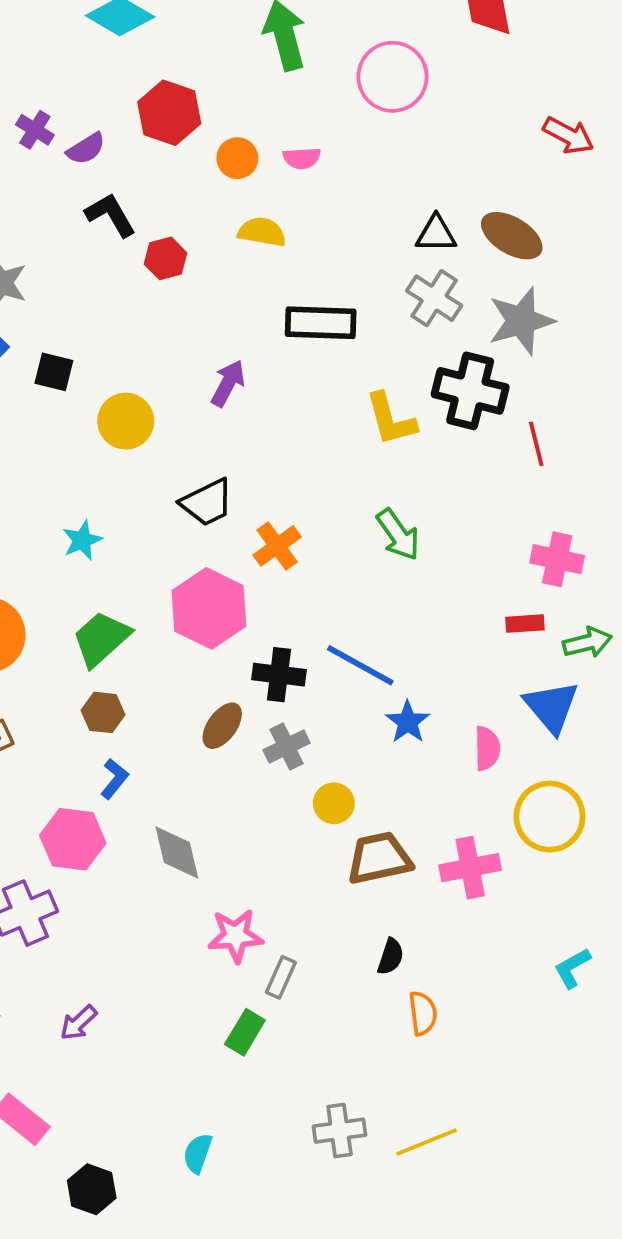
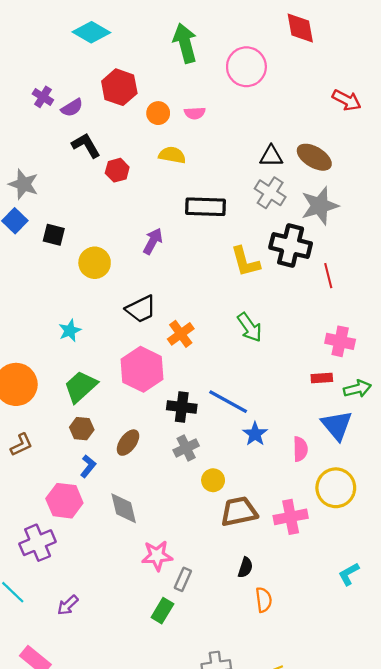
brown ellipse: (222, 726) -> (128, 443), moved

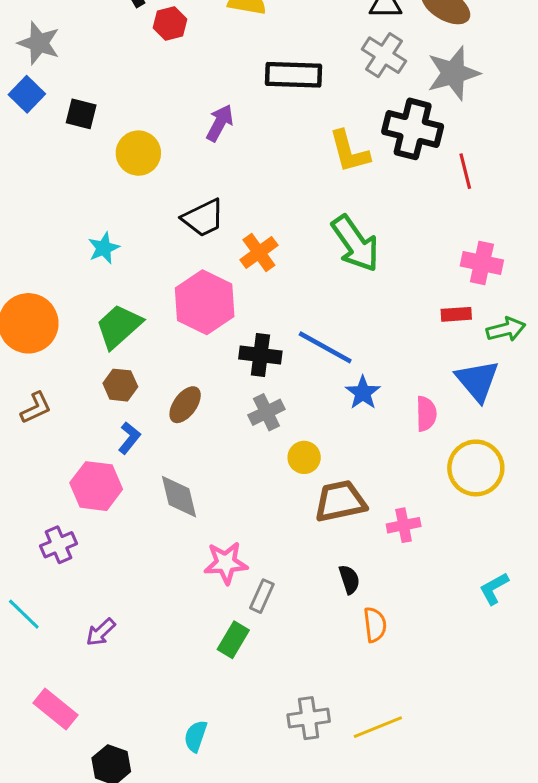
green arrow: (250, 327) -> (355, 243), size x1.4
pink cross: (291, 517) -> (404, 525), moved, size x0.7
purple cross: (38, 543) -> (58, 545), size x0.7
black semicircle: (245, 567) -> (349, 579), turned -36

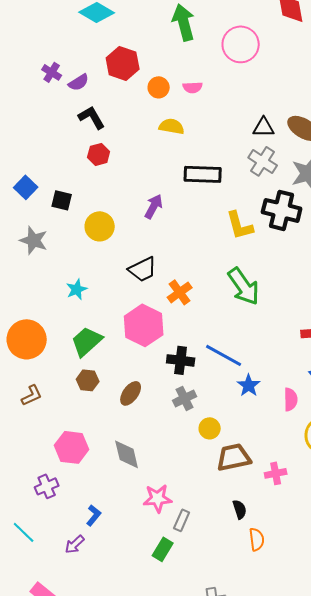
red hexagon: (170, 23) -> (99, 154), moved
gray star: (39, 43) -> (34, 240), moved
blue L-shape: (129, 438) -> (94, 515), moved

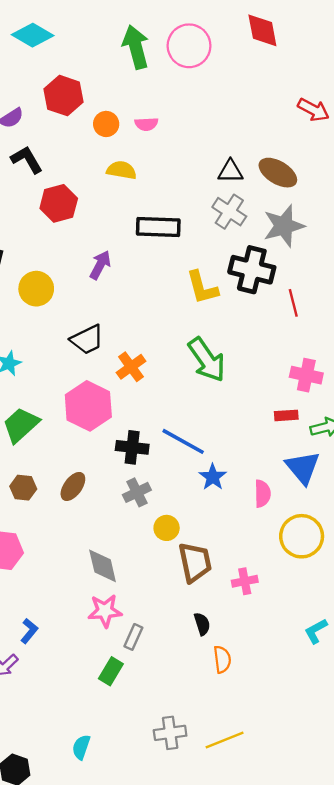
pink circle: (241, 44) -> (189, 46), moved
red hexagon: (99, 154) -> (59, 203), moved, size x1.4
brown hexagon: (88, 380) -> (23, 488), moved
gray diamond: (127, 454) -> (103, 566), moved
brown trapezoid: (234, 457) -> (195, 562), turned 90

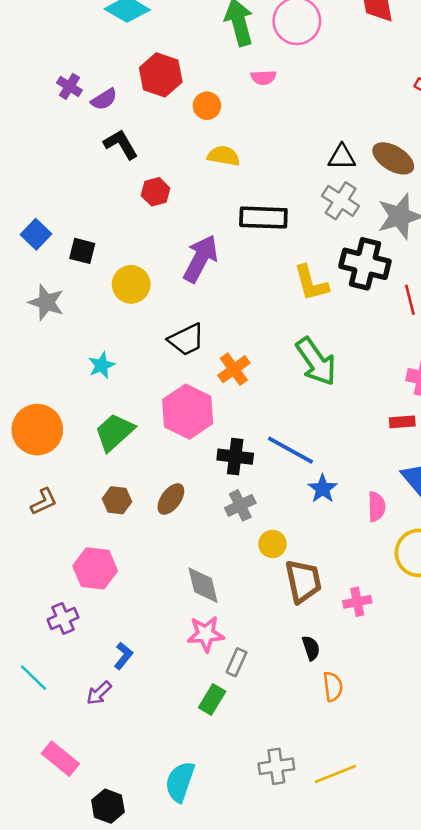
pink semicircle: (146, 124) -> (263, 77), moved
red hexagon: (59, 203) -> (155, 192), size x0.7
purple arrow: (100, 265) -> (200, 259), size x1.5
cyan semicircle: (81, 747) -> (180, 782), size x1.5

